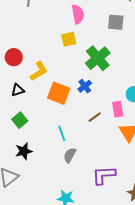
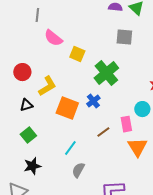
pink semicircle: (78, 14) -> (53, 38), moved, turned 138
yellow square: (69, 39) -> (77, 54), turned 35
cyan line: (62, 133) -> (70, 148), turned 56

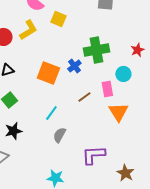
green cross: (106, 73) -> (96, 50), moved, turned 30
yellow L-shape: (47, 86) -> (28, 30), moved

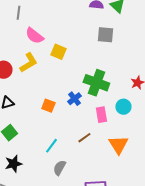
green cross: (96, 50) -> (96, 83), turned 30
orange square: (48, 73) -> (48, 106), size x0.6
pink rectangle: (107, 89) -> (101, 115), moved
brown line: (84, 97) -> (84, 138), moved

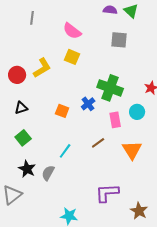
pink semicircle: (34, 36) -> (72, 31), moved
black star: (13, 164) -> (27, 169), turned -30
gray semicircle: (59, 168) -> (48, 173), moved

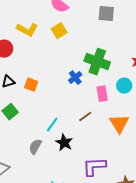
yellow square: (72, 57) -> (59, 31), turned 35
yellow L-shape: (42, 68) -> (27, 30), moved, turned 60
orange square: (62, 111) -> (31, 85), moved
black star: (27, 169) -> (64, 143), moved

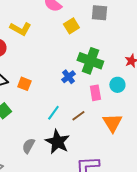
yellow square: (59, 31) -> (71, 26), moved
cyan line: (52, 125) -> (53, 113), moved
black star: (64, 143) -> (57, 142), size x1.4

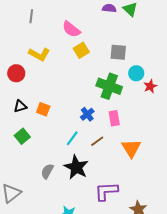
gray square: (99, 13) -> (118, 52), moved
yellow square: (71, 26) -> (81, 50), moved
blue cross: (68, 77) -> (87, 114), moved
cyan circle: (117, 85) -> (136, 73), moved

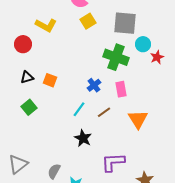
gray square: (118, 52) -> (125, 23), size x1.4
black star: (76, 167) -> (83, 138), size x0.7
gray semicircle: (47, 171) -> (54, 171), moved

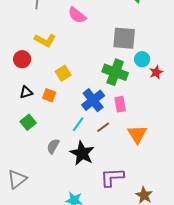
yellow square: (88, 21) -> (63, 73), moved
blue cross: (94, 85) -> (93, 100), size x1.6
black star: (83, 138) -> (82, 153), size x1.4
gray semicircle: (54, 171) -> (53, 146), moved

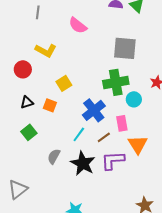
cyan circle: (142, 59) -> (134, 99), moved
green cross: (115, 72) -> (116, 82), turned -30
pink rectangle: (120, 104) -> (122, 123), moved
purple L-shape: (112, 177) -> (113, 160), moved

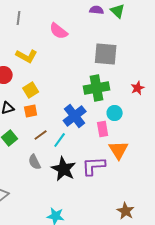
yellow square: (64, 83) -> (31, 90), moved
cyan circle: (134, 99) -> (115, 113), moved
orange square: (50, 105) -> (31, 111), turned -32
brown line: (104, 137) -> (41, 135), moved
gray semicircle: (54, 156) -> (35, 162), turned -56

